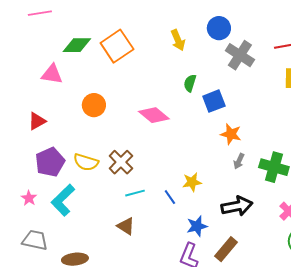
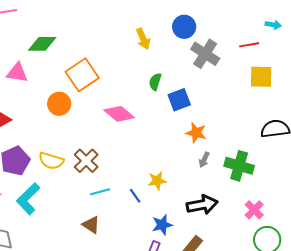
orange square: (117, 46) -> (82, 75), moved

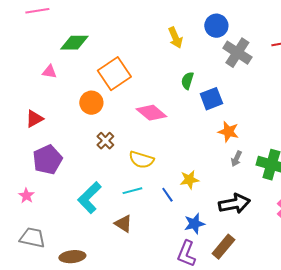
pink triangle: (17, 73) -> (49, 72), size x0.7
yellow semicircle: (51, 161) -> (141, 160), moved
brown cross: (86, 161) -> (105, 141), moved, size x0.7
cyan L-shape: (28, 199) -> (89, 198), moved

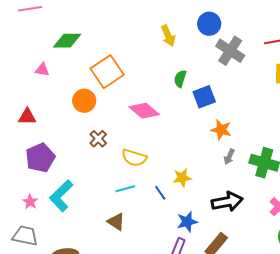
red triangle: (34, 119) -> (27, 117), turned 30
pink star: (26, 196) -> (30, 202), moved
cyan L-shape: (89, 198) -> (61, 196), moved

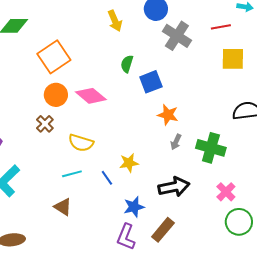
orange circle: (84, 101) -> (56, 95), moved

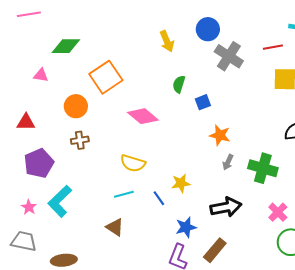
blue square: (151, 82) -> (203, 102), size x0.7
orange circle: (56, 95) -> (76, 106), moved
brown cross: (45, 124) -> (80, 140), moved, turned 36

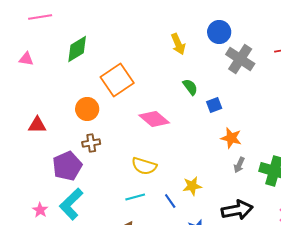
green diamond: (66, 46) -> (77, 49), turned -32
pink triangle: (41, 75) -> (26, 59), moved
green semicircle: (179, 84) -> (190, 87), turned 126
purple pentagon: (39, 163) -> (67, 166), moved

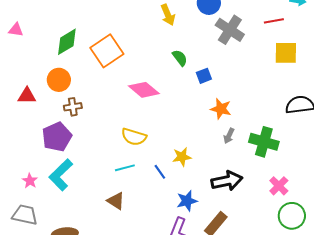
green diamond: (77, 49) -> (67, 42), moved
orange circle: (87, 109) -> (59, 80), moved
brown cross: (91, 143) -> (73, 107), moved

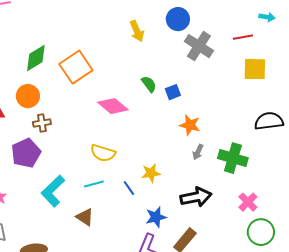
green semicircle: (180, 58) -> (149, 84), moved
cyan L-shape: (61, 175) -> (53, 191), moved

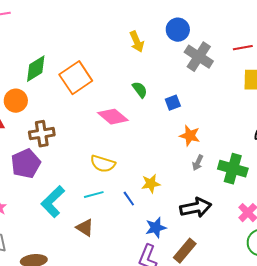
green semicircle: (149, 84) -> (140, 90), moved
orange circle: (28, 96) -> (16, 101), moved
brown cross: (42, 123) -> (42, 134), size x1.4

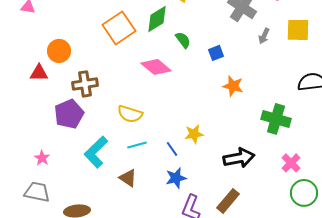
green diamond: (36, 69) -> (157, 19), moved
gray arrow: (198, 163) -> (264, 36), moved
yellow semicircle: (103, 164) -> (130, 114), moved
blue star: (156, 228) -> (176, 178), moved

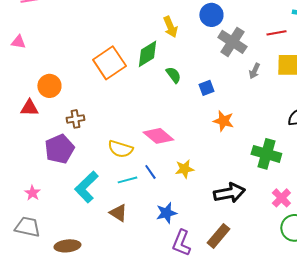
pink diamond: (156, 67) -> (158, 136), moved
brown cross: (85, 84) -> (75, 119), size x0.7
blue line: (172, 149) -> (150, 172), moved

